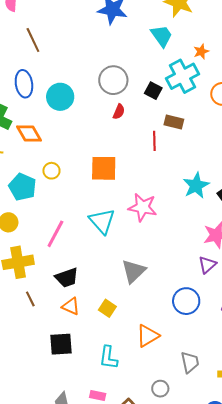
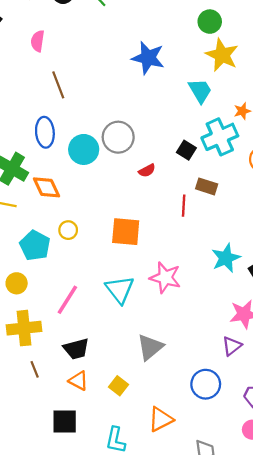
gray circle: (113, 80) -> (118, 137), moved
red semicircle: (119, 112) -> (147, 171), turned 35

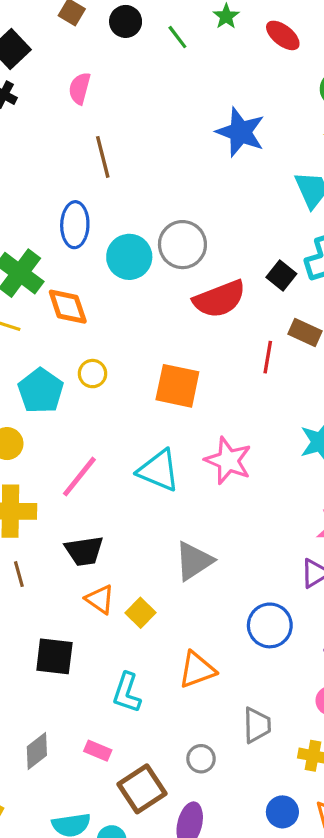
red semicircle: (147, 171) -> (219, 299), size x2.0
cyan triangle: (120, 290) -> (159, 470), turned -36
orange triangle: (78, 381) -> (100, 599), moved

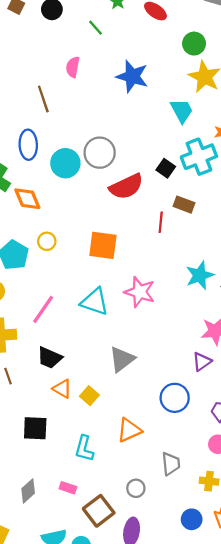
green line: (177, 37) -> (95, 28), moved
pink semicircle: (80, 88) -> (73, 67), moved
black trapezoid: (84, 551) -> (50, 358), turned 36

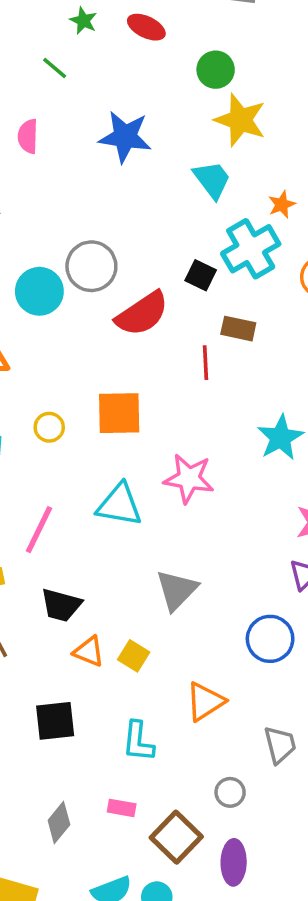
yellow circle: (47, 241) -> (49, 427), moved

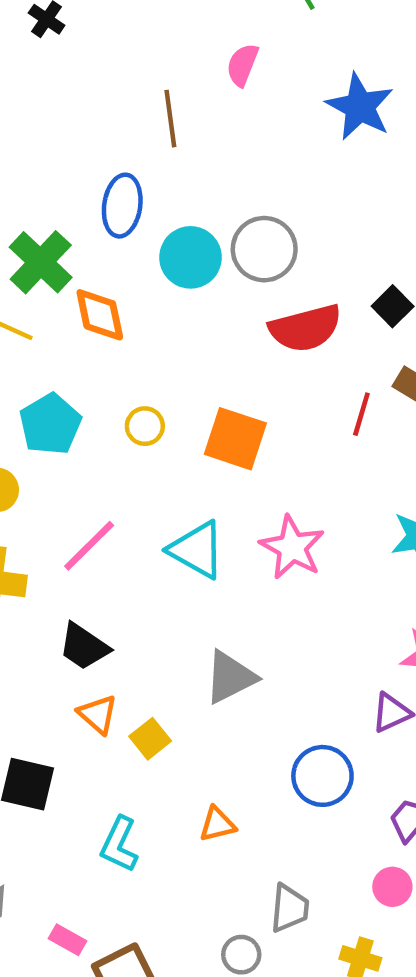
orange triangle: (205, 701) -> (217, 824), size x0.7
gray circle: (230, 792) -> (241, 955), moved
pink rectangle: (122, 808) -> (67, 940), moved

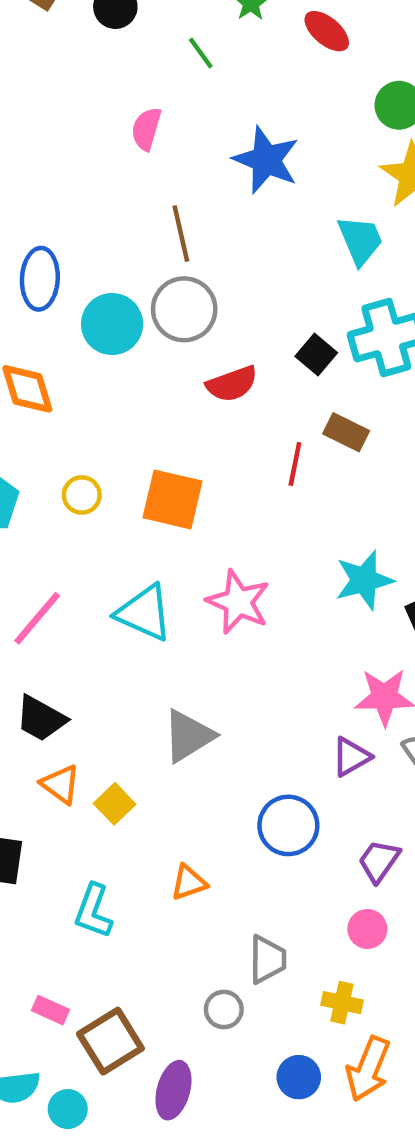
brown line: (170, 119) -> (181, 234), moved
red semicircle: (305, 328) -> (232, 384), size x0.7

